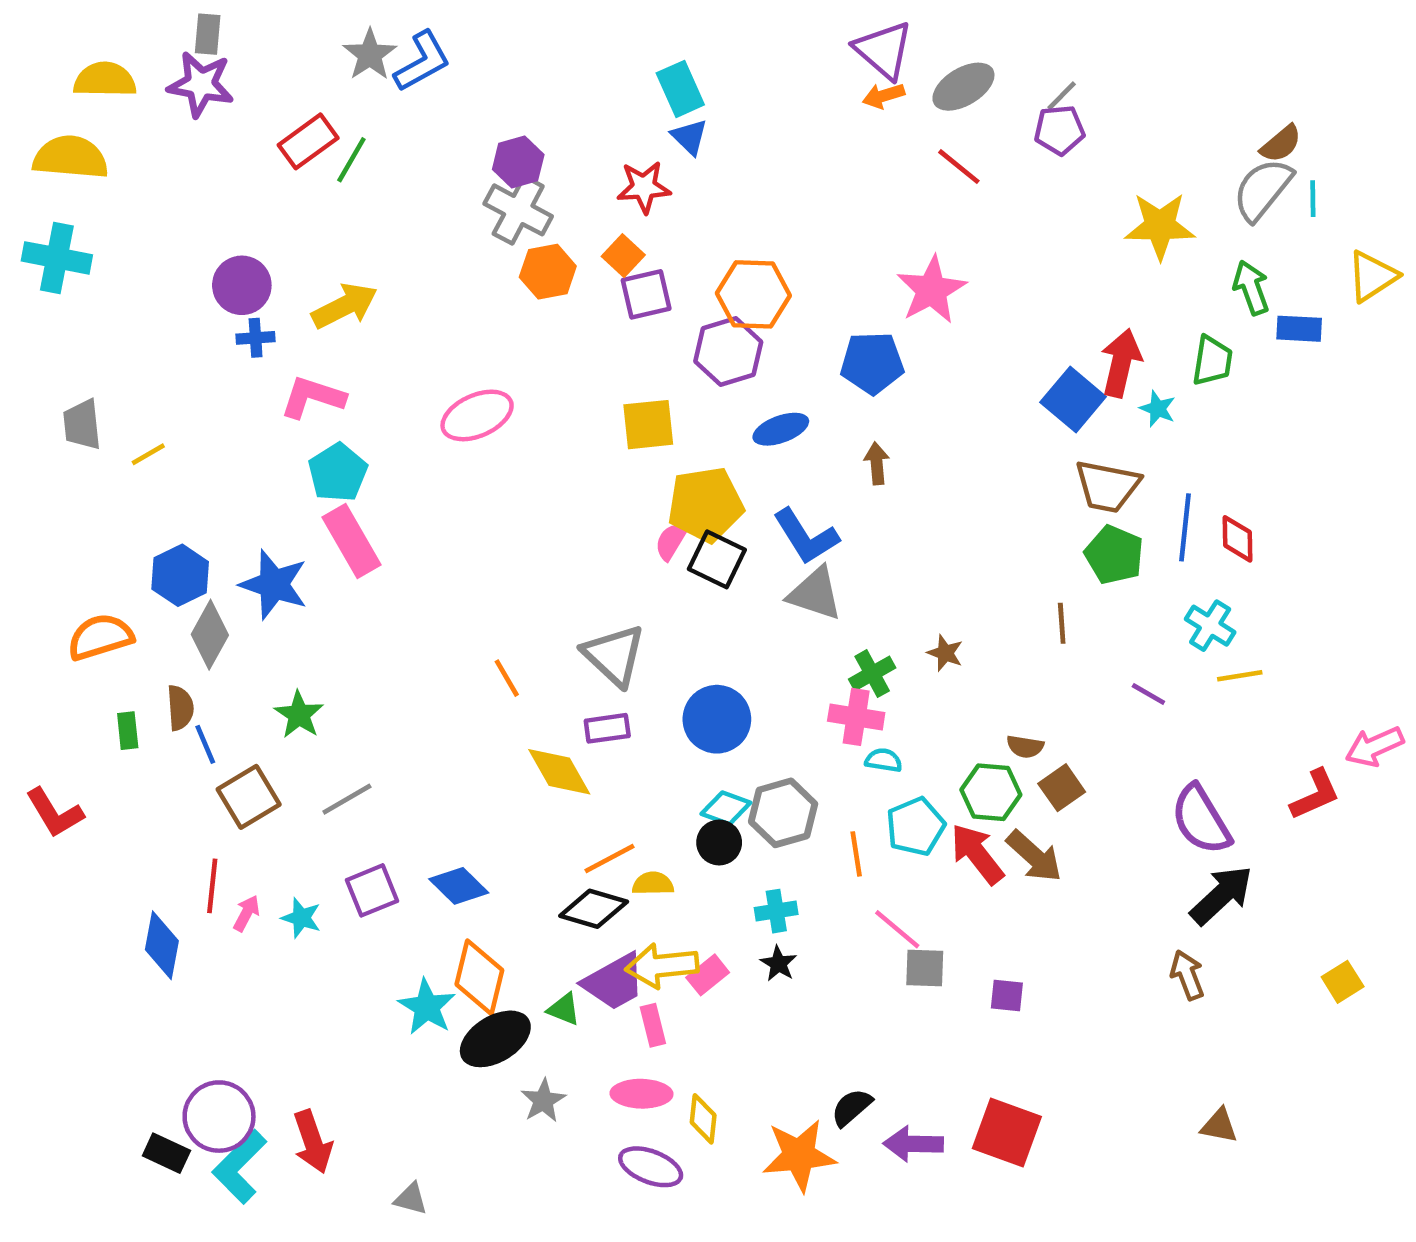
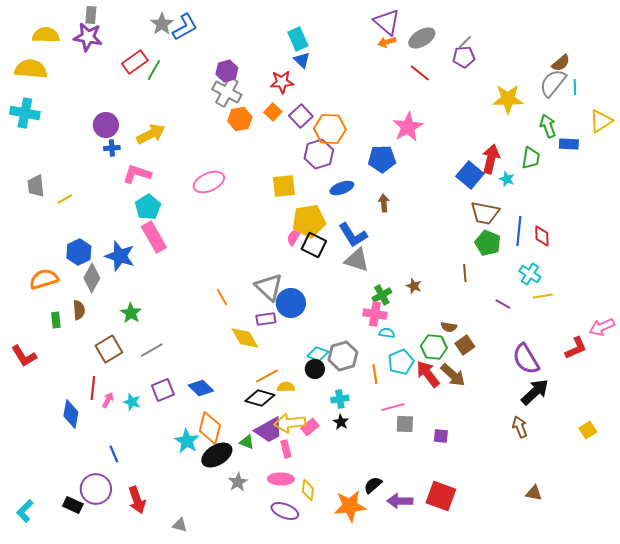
purple square: (646, 294) -> (301, 116), moved, turned -30
blue circle: (717, 719) -> (291, 303), moved
blue line: (205, 744) -> (114, 454), moved
pink line: (897, 929) -> (393, 407), turned -55
cyan L-shape: (240, 1167) -> (25, 511), moved, size x0.7

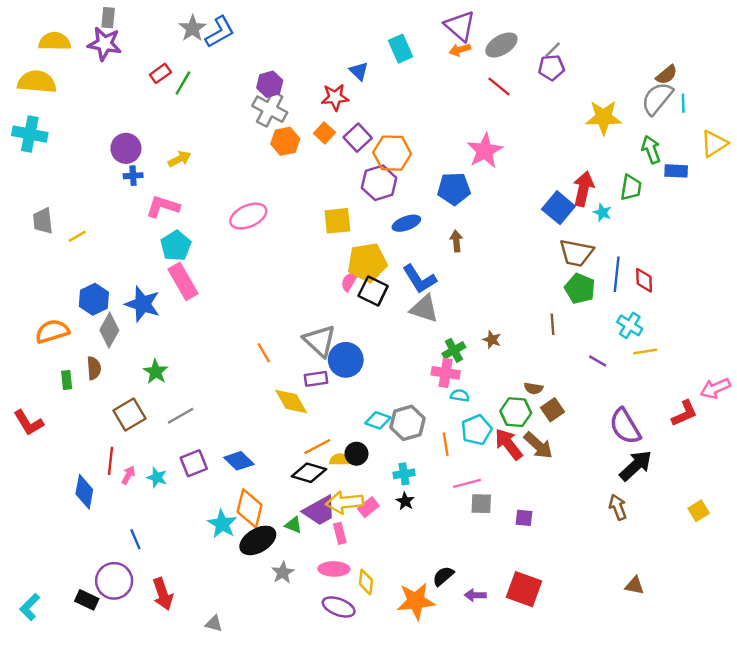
cyan rectangle: (298, 39) -> (400, 49), moved
red rectangle: (135, 62) -> (160, 73), size x0.7
yellow arrow: (151, 134) -> (179, 159), size x0.7
black circle: (315, 369) -> (356, 454), moved
purple arrow: (400, 501) -> (475, 595), size x0.7

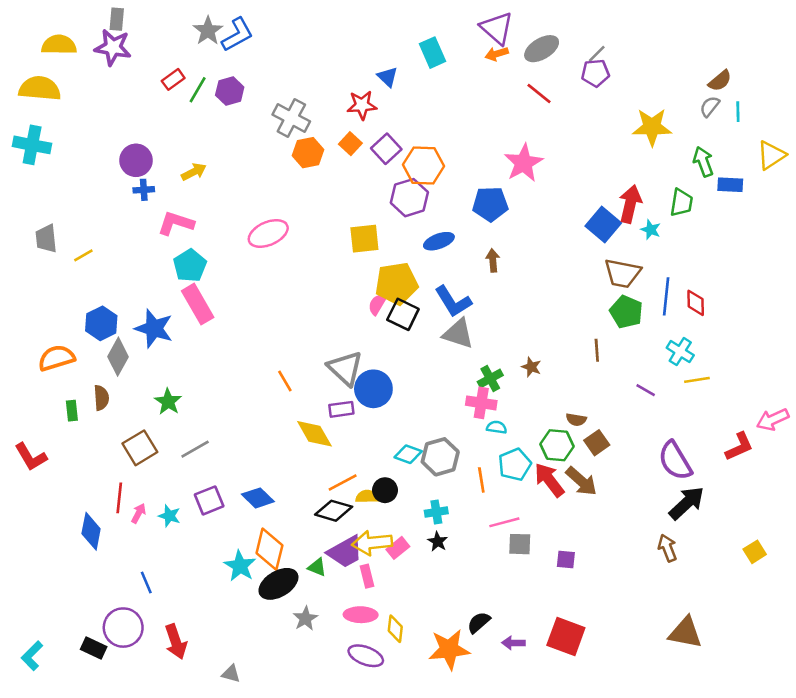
purple hexagon: (270, 84) -> (230, 91), moved
gray semicircle: (657, 98) -> (710, 106), size x0.6
brown triangle: (635, 586) -> (685, 633), size x1.6

